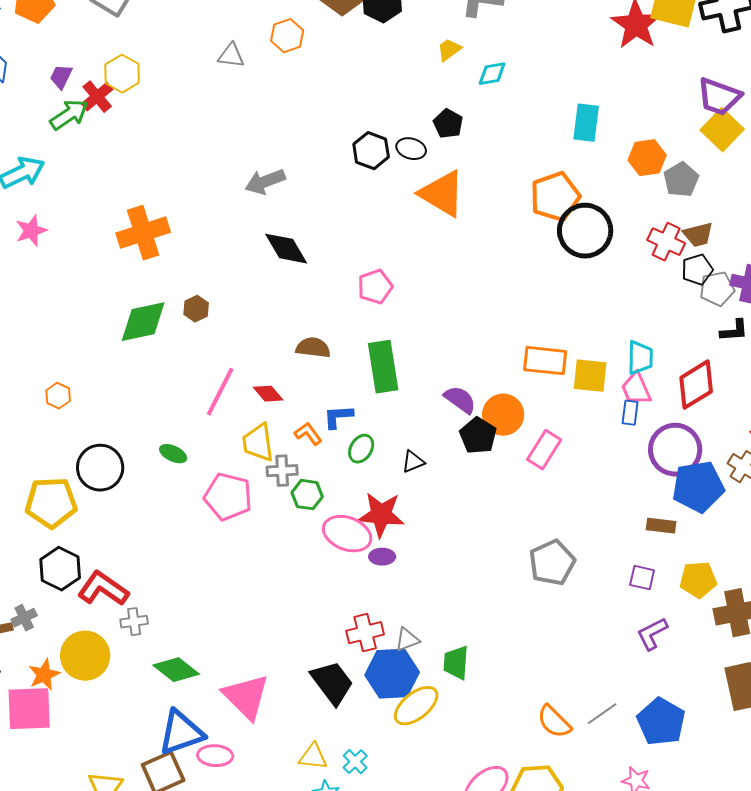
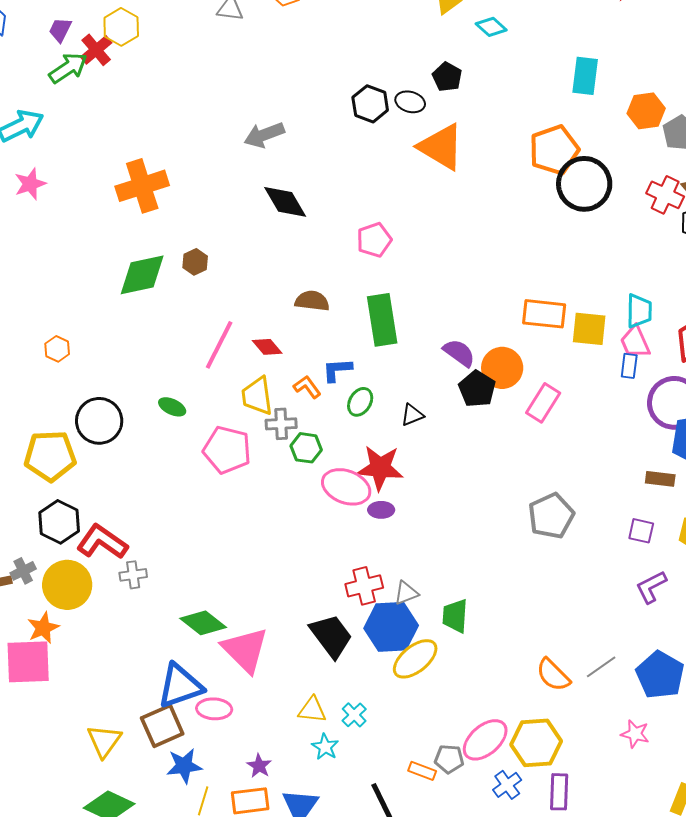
cyan diamond: (492, 74) -> (491, 27), turned 52
yellow circle: (85, 656) -> (67, 585), moved
green diamond: (176, 670) -> (203, 623), moved

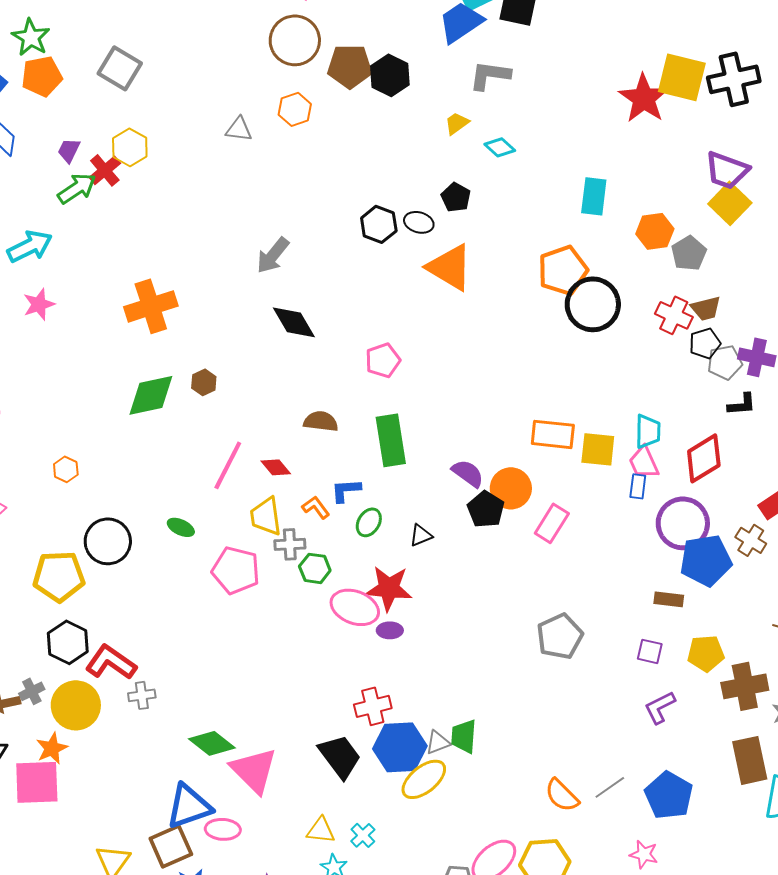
gray arrow: (264, 135) -> (273, 255), turned -30
gray triangle: (406, 593) -> (438, 742), moved

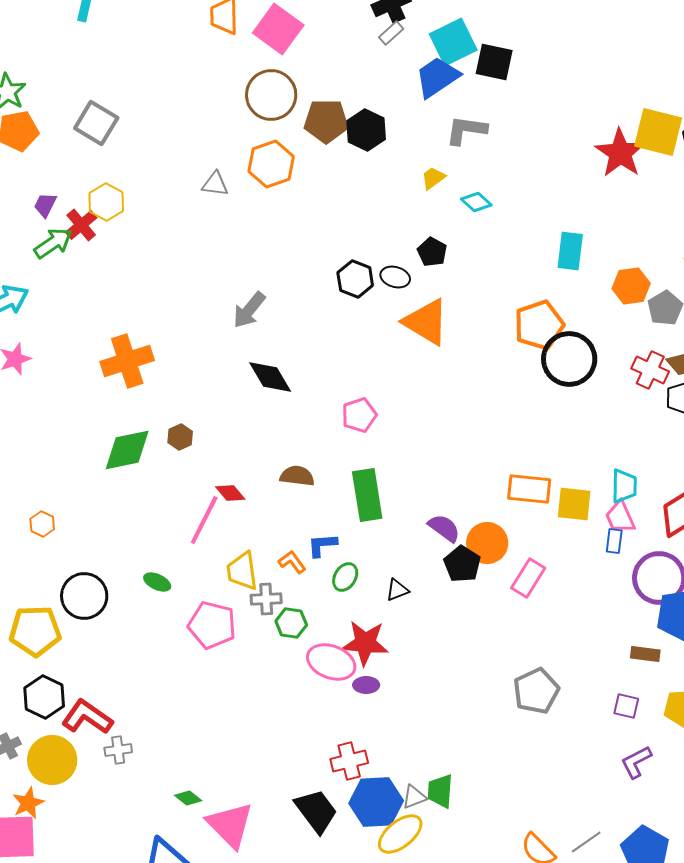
orange hexagon: (295, 109) -> (271, 164), size x1.4
red diamond: (276, 467) -> (230, 493), moved
green diamond: (212, 743) -> (188, 798), size x0.6

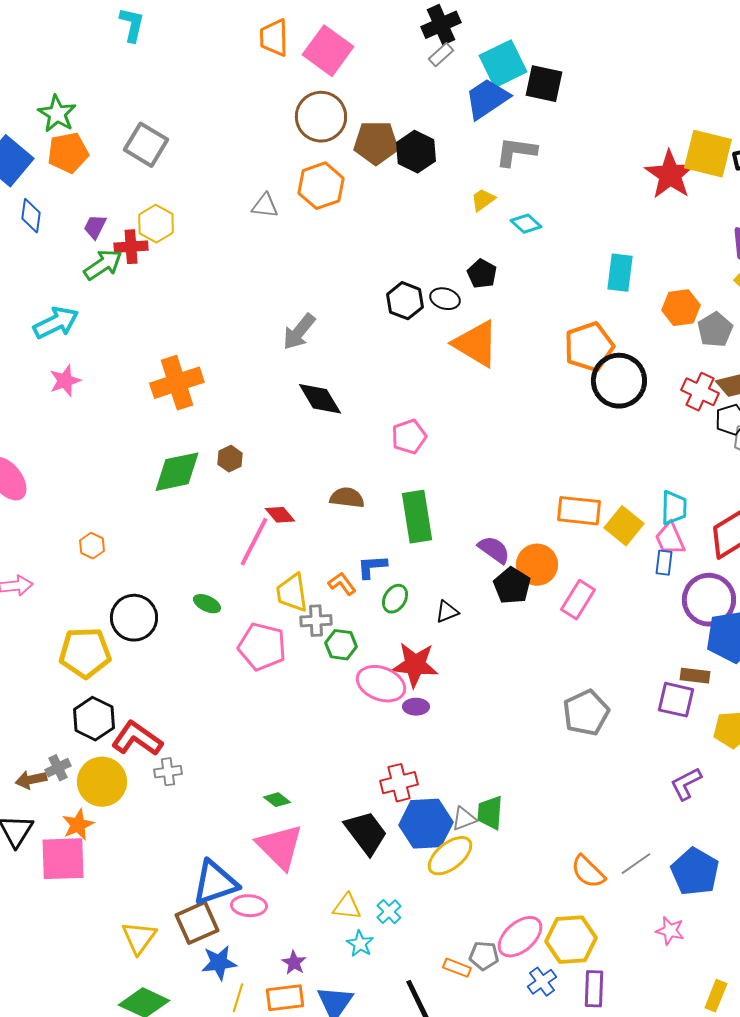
red cross: (81, 225) -> (131, 247), turned 36
yellow square: (574, 504) -> (624, 526), turned 33
purple square: (626, 706) -> (676, 700), moved, size x1.4
green diamond: (188, 798) -> (277, 800), moved

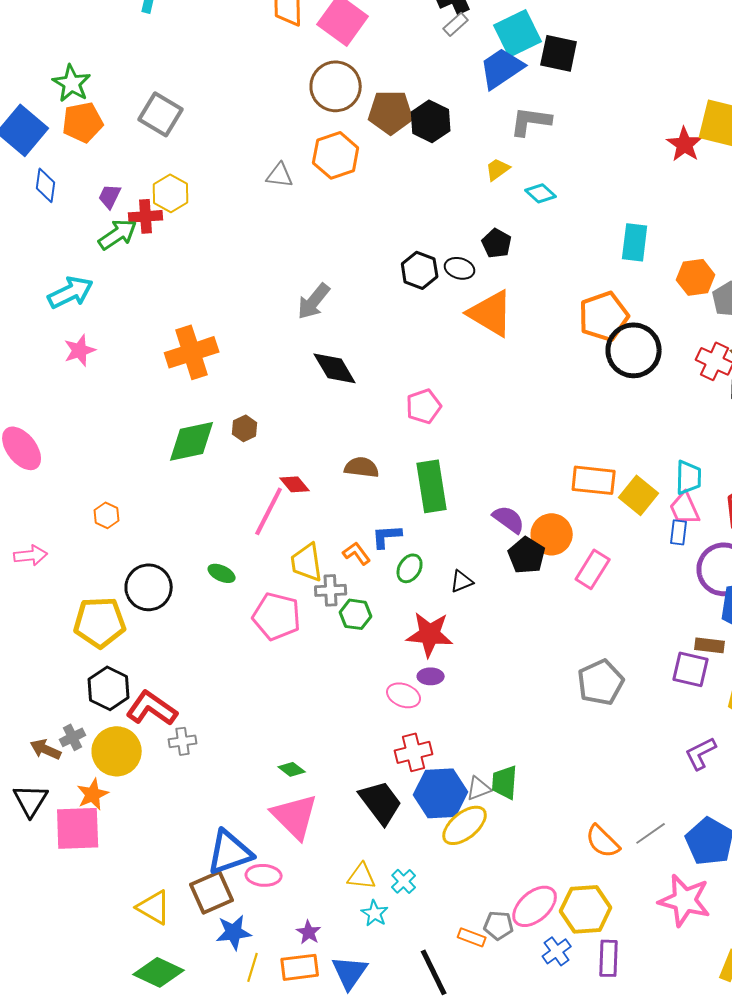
red star: (670, 175) -> (685, 144), size x0.7
pink ellipse: (381, 684) -> (404, 695), moved, size x0.7
brown arrow: (31, 780) -> (46, 749), turned 36
pink star: (670, 931) -> (685, 900), size x1.8
yellow triangle: (139, 938) -> (154, 907), turned -36

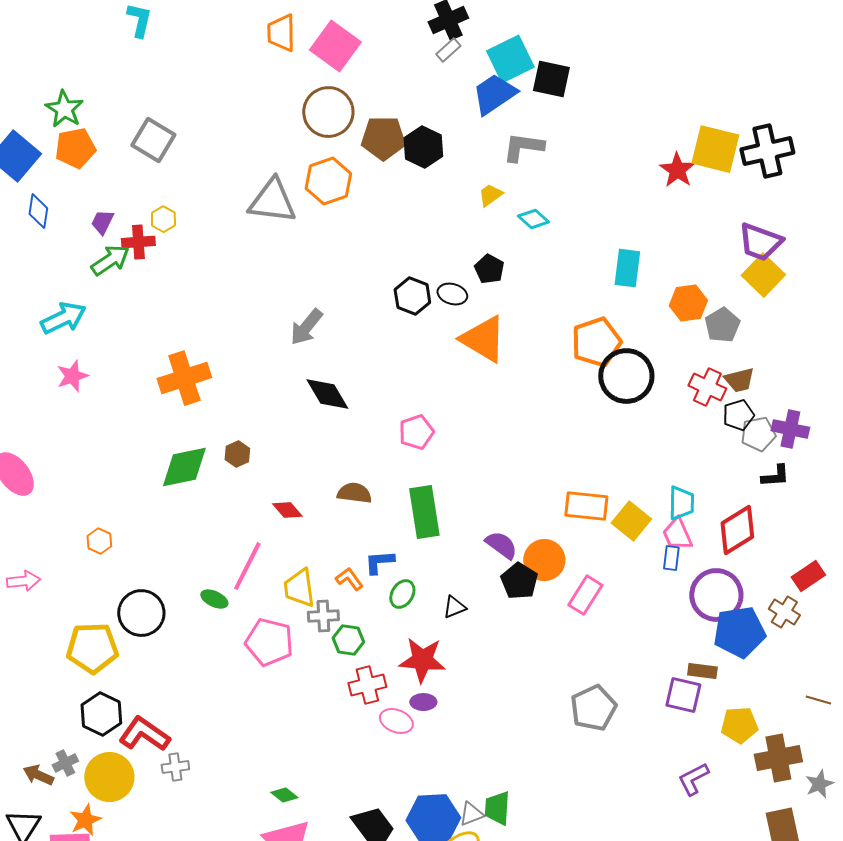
gray triangle: (280, 175) -> (272, 201), size x1.8
yellow hexagon: (171, 193) -> (163, 219), size x0.7
pink line: (269, 511) -> (247, 566), moved
red cross: (414, 752) -> (367, 685), moved

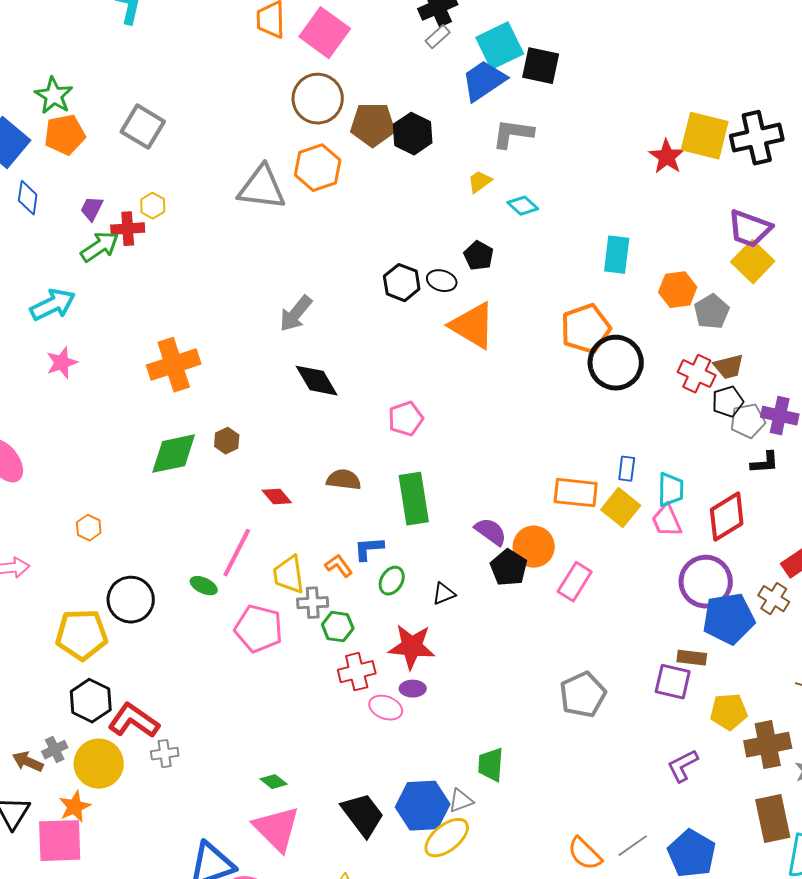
blue rectangle: (671, 558) -> (627, 469), moved
green trapezoid: (497, 808) -> (491, 765), moved

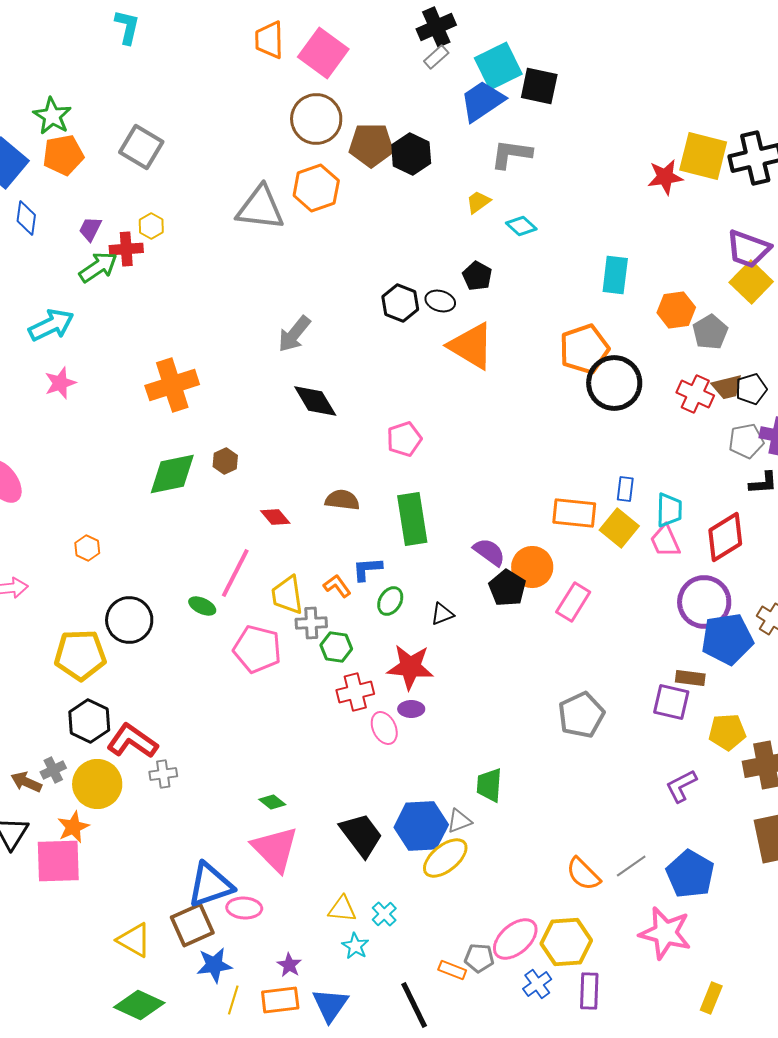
red star: (667, 157) -> (665, 177), turned 30
black pentagon: (728, 402) -> (751, 389), moved
pink ellipse: (386, 708) -> (384, 728), turned 44

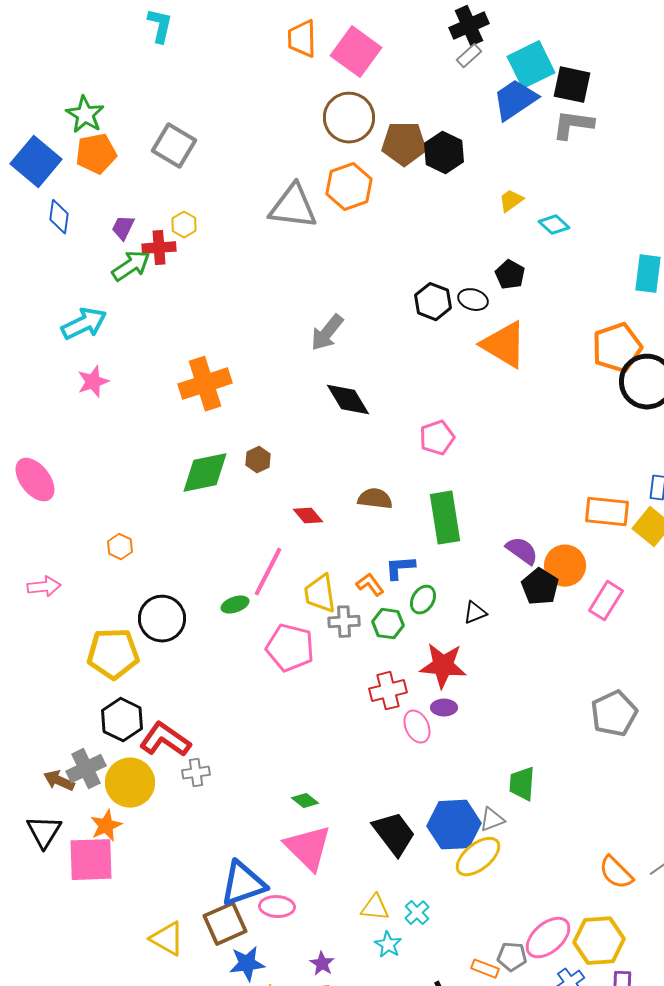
gray L-shape: (511, 154) -> (573, 125), moved
green ellipse: (202, 606) -> (235, 605), turned -44
green hexagon: (336, 647) -> (388, 624), moved
gray cross: (53, 770) -> (86, 769), size x1.5

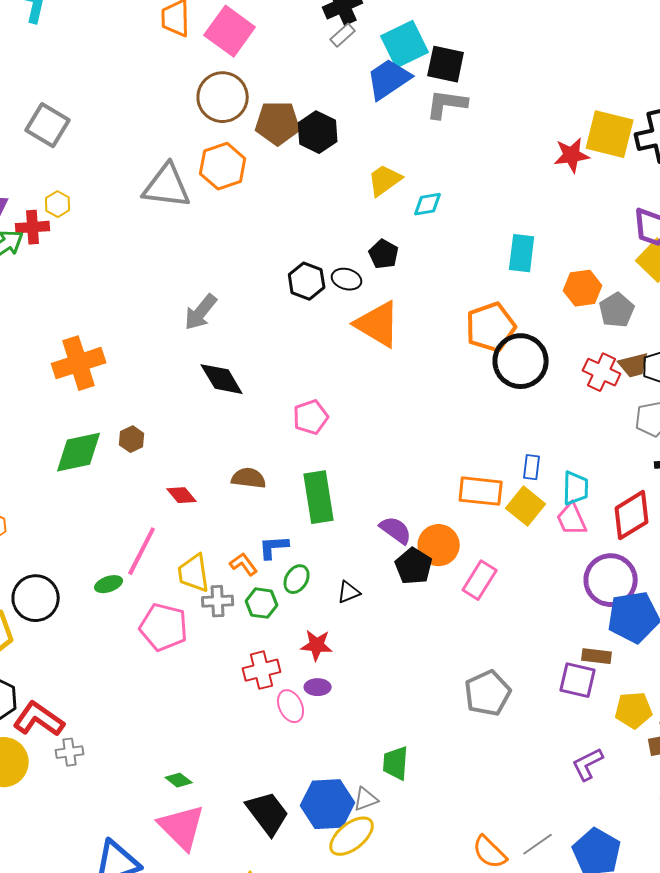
yellow trapezoid: (511, 201) -> (385, 180), size x1.4
cyan diamond: (554, 225) -> (428, 204), turned -52
red star: (443, 666) -> (317, 645), size x0.7

